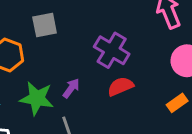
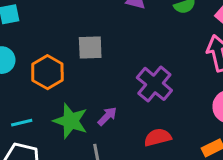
red semicircle: (120, 86) -> (158, 137), moved

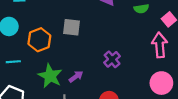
purple cross: (154, 84) -> (112, 59), size x0.7
cyan line: (22, 123) -> (13, 62), moved

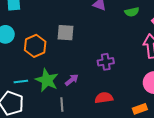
purple cross: (112, 59) -> (106, 62), turned 35
cyan line: (13, 62) -> (21, 82), moved

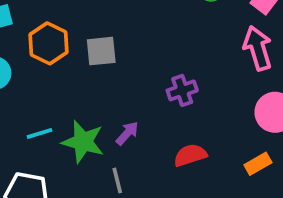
orange hexagon: (35, 46) -> (49, 43), moved
cyan line: (21, 82) -> (40, 133), moved

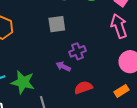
gray square: (101, 51) -> (57, 24), moved
purple arrow: (127, 133) -> (63, 66), moved, turned -104

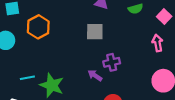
pink arrow: (119, 26) -> (158, 43), size x0.7

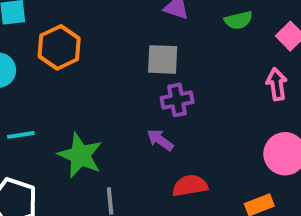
purple cross: (112, 62) -> (177, 100), moved
cyan line: (27, 78) -> (21, 135), moved

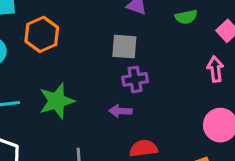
purple arrow: (160, 140) -> (121, 111), turned -35
green star: (80, 155) -> (57, 101), moved, turned 30

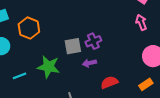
gray square: (124, 47) -> (73, 46), moved
green star: (57, 101) -> (49, 67), turned -30

